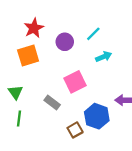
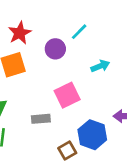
cyan line: (93, 34) -> (79, 32), moved
gray rectangle: (52, 102) -> (41, 119), turned -42

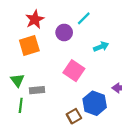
pink square: (67, 95) -> (74, 71), turned -30
gray rectangle: (41, 119) -> (37, 90), moved

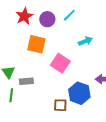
purple circle: (64, 32) -> (47, 19), moved
orange square: (29, 46) -> (36, 44), moved, turned 30
brown square: (74, 116) -> (60, 105), turned 32

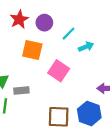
cyan line: (69, 15) -> (68, 34), moved
blue hexagon: (79, 93) -> (89, 113), moved
brown square: (60, 105) -> (59, 117), size x1.5

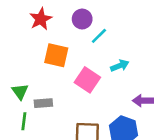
purple circle: (44, 23) -> (82, 19), moved
cyan arrow: (86, 47) -> (120, 66), moved

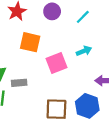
cyan line: (99, 36) -> (83, 17), moved
pink square: (87, 80) -> (56, 63), turned 35

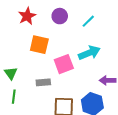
cyan arrow: (84, 51) -> (89, 53), size x1.5
gray rectangle: (19, 83) -> (43, 82), moved

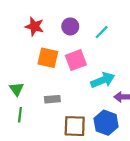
red star: (27, 16) -> (34, 26), turned -30
cyan arrow: (89, 53) -> (103, 80), moved
pink square: (64, 64) -> (76, 60), moved

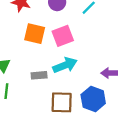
cyan arrow: (103, 80) -> (65, 65), moved

